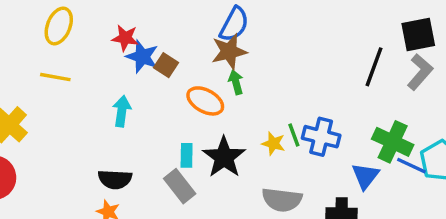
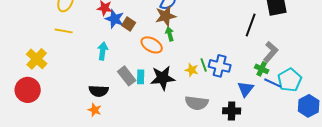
gray L-shape: (420, 72) -> (271, 52), moved
green cross: (393, 142) -> (262, 69), size x0.6
black star: (224, 157) -> (163, 78), turned 30
gray rectangle: (180, 186) -> (127, 76), moved

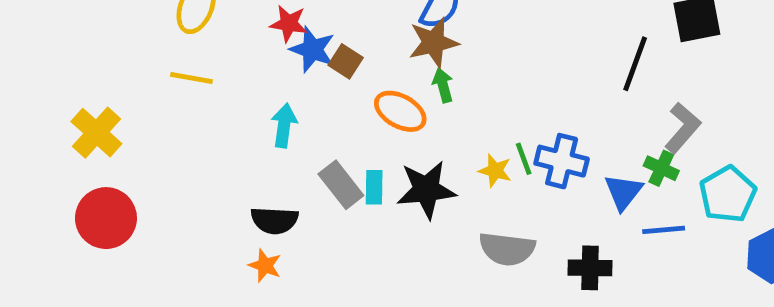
yellow cross: (37, 59) -> (96, 133), moved
blue line: (273, 83) -> (664, 230), moved, turned -30
blue triangle: (246, 89) -> (623, 192), moved

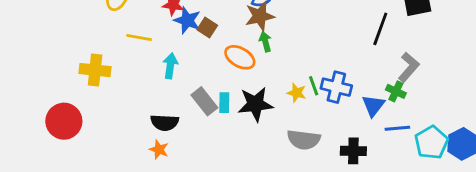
yellow line: (191, 78) -> (139, 37), moved
yellow cross: (96, 133) -> (95, 70), moved, turned -36
cyan pentagon: (728, 194) -> (431, 142), moved

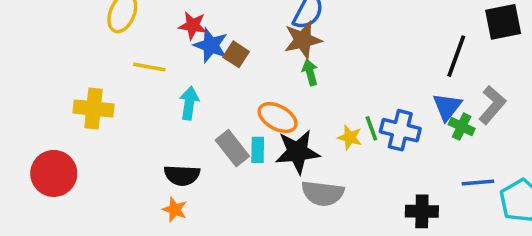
orange ellipse: (240, 57) -> (278, 118), moved
green cross: (396, 91) -> (462, 127), moved
blue triangle: (373, 106) -> (447, 107), moved
gray semicircle: (304, 140) -> (323, 193), moved

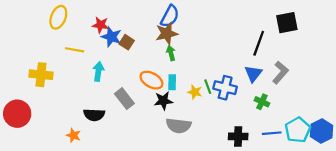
green cross: (462, 127) -> (262, 102), moved
cyan rectangle: (258, 150) -> (172, 82), moved
black star: (297, 152) -> (163, 101), size x0.7
blue line: (478, 182) -> (272, 133), moved
orange star: (175, 210) -> (73, 135), moved

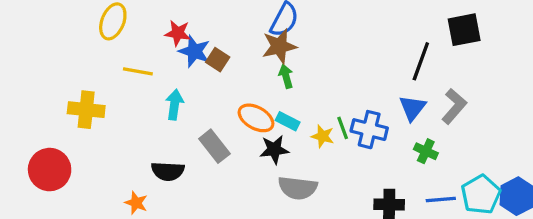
cyan rectangle: (172, 82) -> (288, 121), turned -64

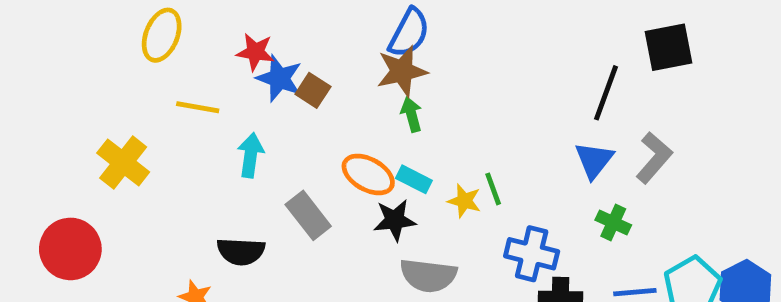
yellow cross: (86, 110) -> (123, 162), turned 32
blue cross: (369, 130) -> (532, 254), moved

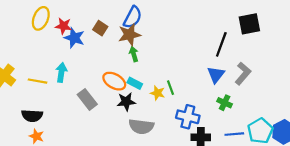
yellow ellipse: (162, 35) -> (41, 18), moved
brown square: (313, 90) -> (100, 28), moved
yellow line: (198, 107) -> (38, 81), moved
black semicircle: (241, 251) -> (32, 116), moved

